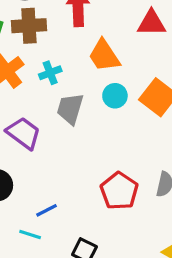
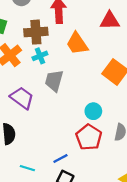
brown cross: (29, 26) -> (36, 32), moved
cyan circle: (115, 96) -> (93, 111), moved
blue line: (46, 210) -> (60, 158), moved

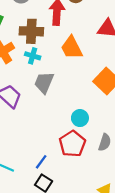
cyan cross: (40, 56) -> (33, 56), turned 32
blue line: (60, 158) -> (41, 162), turned -32

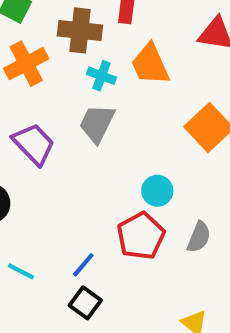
cyan cross: (33, 56) -> (102, 76), moved

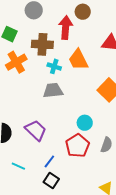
gray trapezoid: (97, 123) -> (53, 90), turned 60
purple trapezoid: (34, 144) -> (36, 130), moved

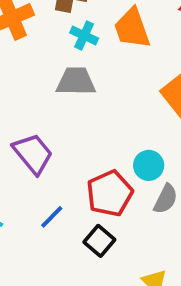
cyan circle: (85, 123) -> (149, 165), moved
black square: (51, 180) -> (99, 241), moved

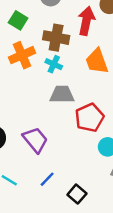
cyan cross: (84, 35) -> (54, 64), moved
red pentagon: (110, 193) -> (89, 118), moved

